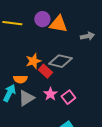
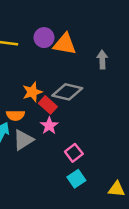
gray arrow: (87, 36) -> (102, 60), turned -80
pink star: (50, 94) -> (49, 126), moved
pink square: (68, 97) -> (74, 153), moved

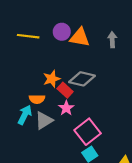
gray arrow: (102, 60) -> (112, 40), moved
pink square: (74, 153) -> (88, 132), size x1.6

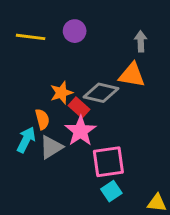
orange triangle: (80, 37) -> (132, 75), moved
orange semicircle: (37, 99) -> (42, 119), turned -104
pink star: (66, 108) -> (80, 131), size x1.5
pink square: (88, 132) -> (108, 162), turned 30

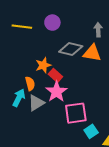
gray diamond: (101, 93) -> (71, 49), moved
cyan square: (111, 191) -> (91, 131), moved

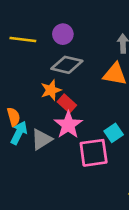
gray diamond: (71, 49) -> (67, 65), moved
orange semicircle: (30, 84) -> (14, 117), moved
cyan square: (91, 131) -> (114, 133), moved

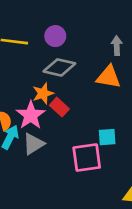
pink star: (68, 125) -> (31, 115), moved
cyan square: (114, 133) -> (107, 137), turned 30

